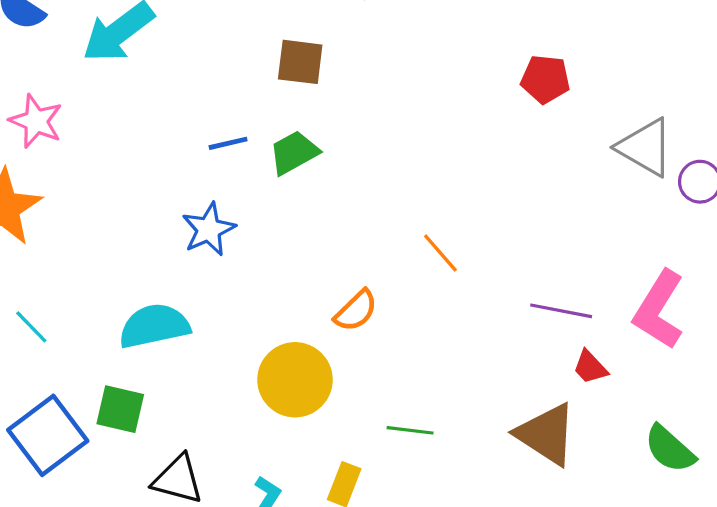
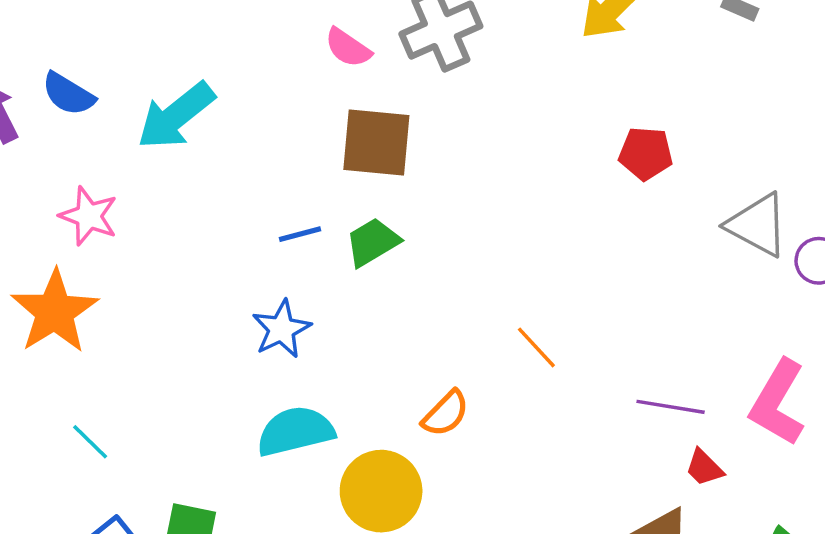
brown square: (300, 62) -> (376, 142), size x1.4
cyan semicircle: (154, 326) -> (295, 431), moved

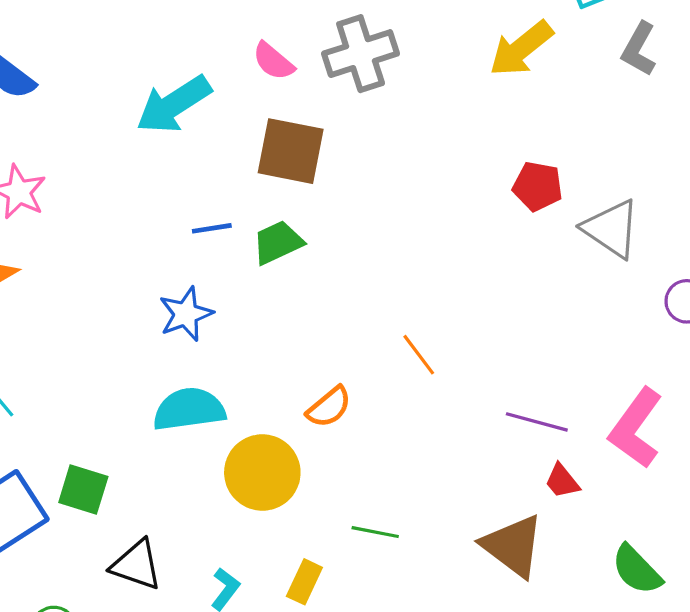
cyan arrow: (176, 116) -> (174, 104), moved
gray triangle: (757, 225) -> (611, 229), moved

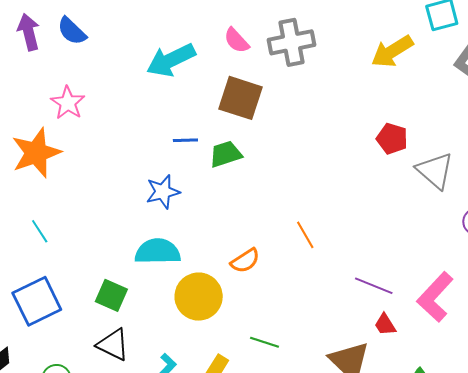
green square: (83, 490) -> (111, 295), moved

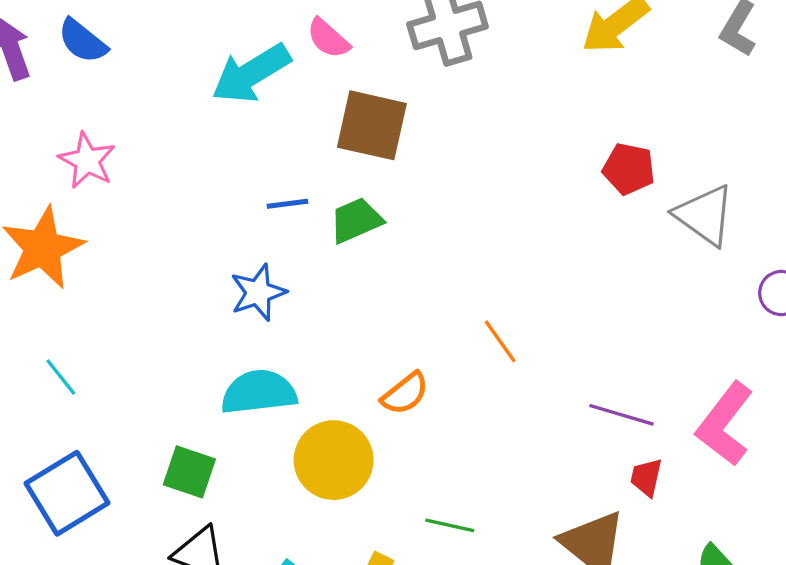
pink semicircle: (237, 41) -> (328, 38), moved
red trapezoid: (385, 325) -> (646, 477), turned 50

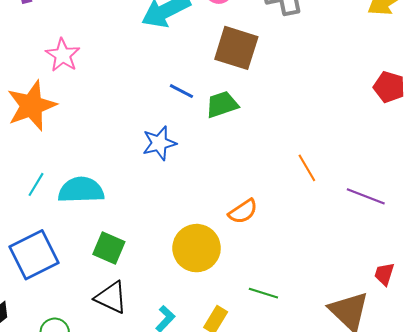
blue line: (287, 204) -> (181, 91), turned 30
orange line: (500, 341) -> (307, 168), moved
cyan line: (61, 377) -> (36, 184), turned 65
cyan semicircle: (259, 392) -> (81, 190), moved
purple line: (621, 415) -> (366, 196), moved

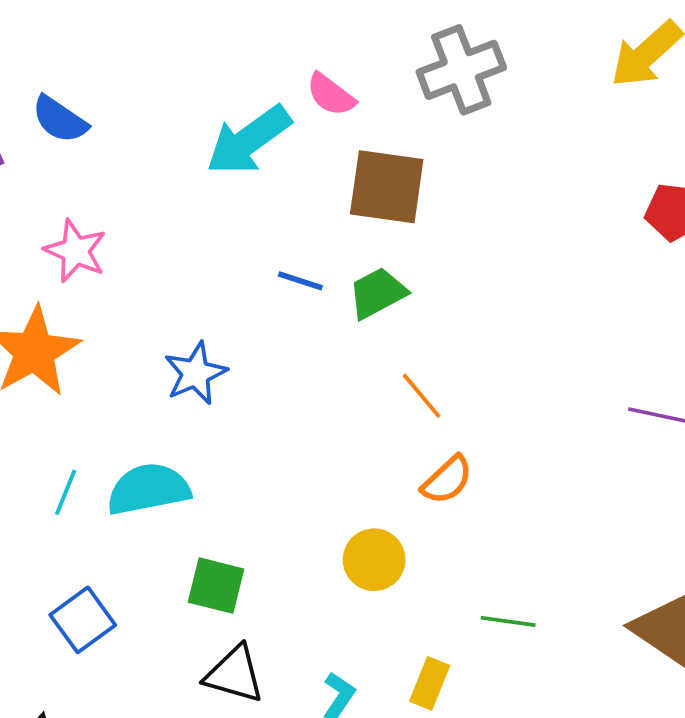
blue star: (159, 143) -> (195, 373), moved
orange line: (307, 168) -> (422, 396), moved
yellow circle: (197, 248) -> (374, 560), size x0.7
blue square: (34, 255) -> (83, 620), size x0.7

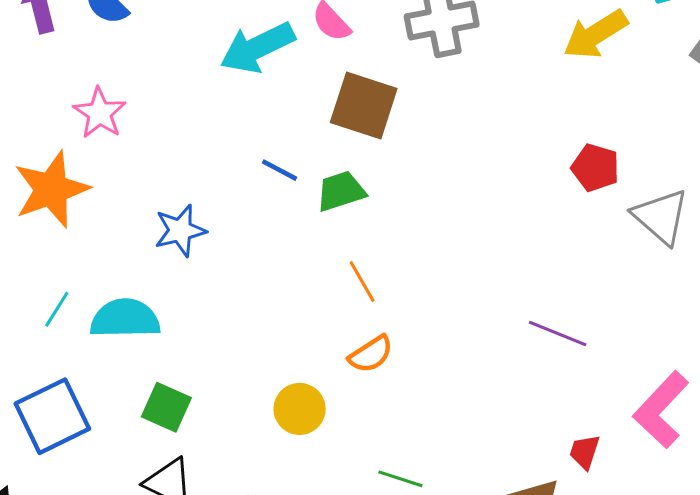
blue square: (83, 620) -> (52, 416), size x1.4

